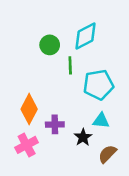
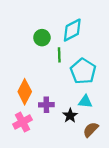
cyan pentagon: (98, 85) -> (83, 71), turned -30

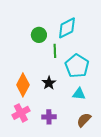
purple cross: (46, 105) -> (49, 117), moved
black star: (70, 116) -> (49, 83), moved

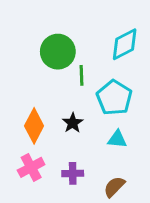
cyan diamond: (67, 28) -> (125, 44), moved
green circle: (39, 35) -> (58, 52), size x1.5
brown semicircle: (84, 120) -> (114, 187), moved

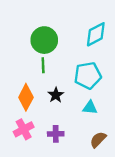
green line: (82, 75) -> (43, 65), moved
cyan pentagon: (114, 98) -> (88, 76), turned 30
brown semicircle: (114, 187) -> (98, 140), moved

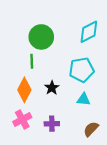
green line: (43, 65) -> (32, 61), moved

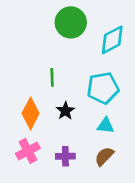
green circle: (41, 37) -> (71, 22), moved
green line: (32, 61) -> (52, 77), moved
brown semicircle: (91, 129) -> (104, 156), moved

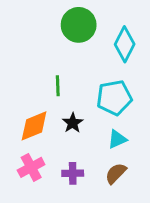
cyan diamond: (112, 40) -> (125, 44), turned -36
orange diamond: (31, 113) -> (34, 126), turned 40
cyan triangle: (106, 125) -> (117, 139), turned -30

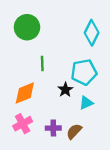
green circle: (79, 25) -> (27, 27), moved
black star: (73, 123) -> (65, 90), moved
brown semicircle: (116, 173) -> (74, 131), moved

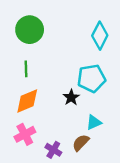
green line: (42, 63) -> (26, 69), moved
cyan triangle: (86, 103) -> (94, 122), moved
purple cross: (53, 128) -> (53, 150), moved, turned 32

